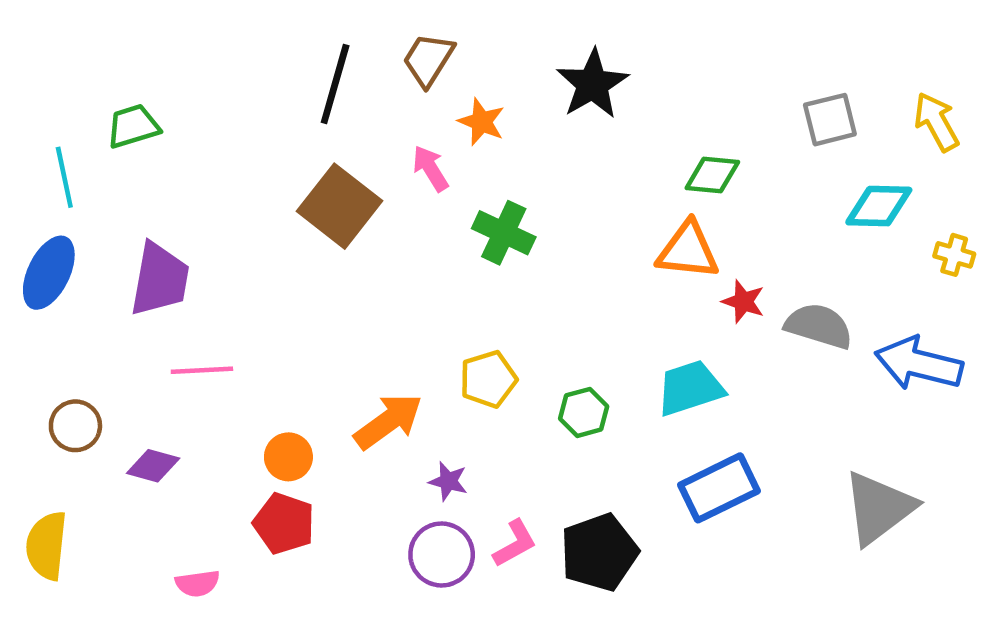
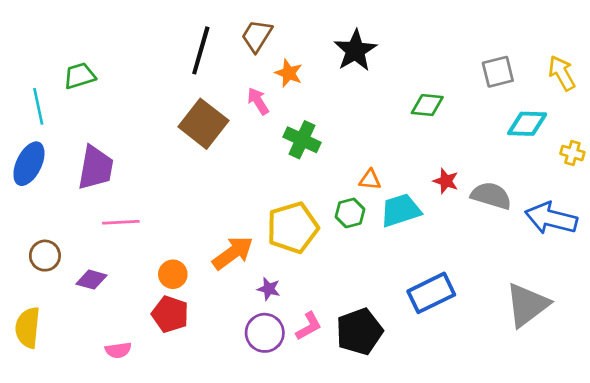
orange triangle: (688, 250) -> (370, 180), moved, size x0.6
yellow pentagon: (488, 379) -> (293, 228), size x1.5
cyan trapezoid: (690, 388) -> (401, 210), moved
green hexagon: (584, 412) -> (350, 213), moved

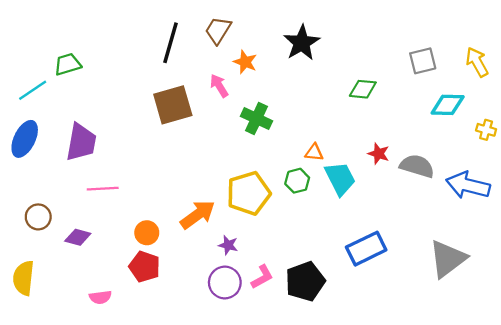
cyan line: (38, 106) -> (33, 90), turned 68
brown square: (203, 124) -> (173, 105), turned 36
cyan trapezoid: (401, 210) -> (340, 178), turned 81

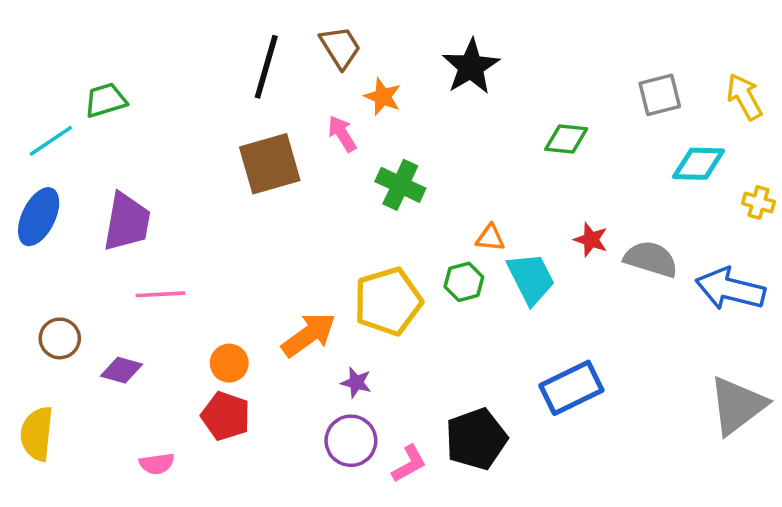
brown trapezoid: (218, 30) -> (340, 47), turned 116
gray triangle: (448, 259) -> (737, 405), moved
pink L-shape: (262, 277) -> (409, 464), moved

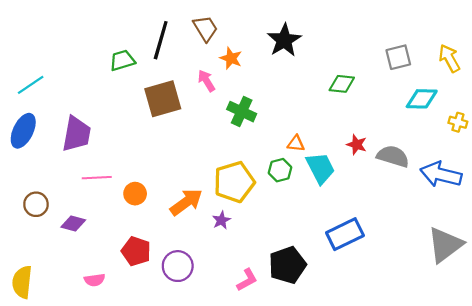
green trapezoid: (106, 100) -> (122, 60), moved
orange circle: (229, 363) -> (135, 194), moved
purple star: (356, 383) -> (221, 220), moved, turned 30
yellow semicircle: (37, 434) -> (22, 282), moved
purple circle: (351, 441) -> (178, 266), moved

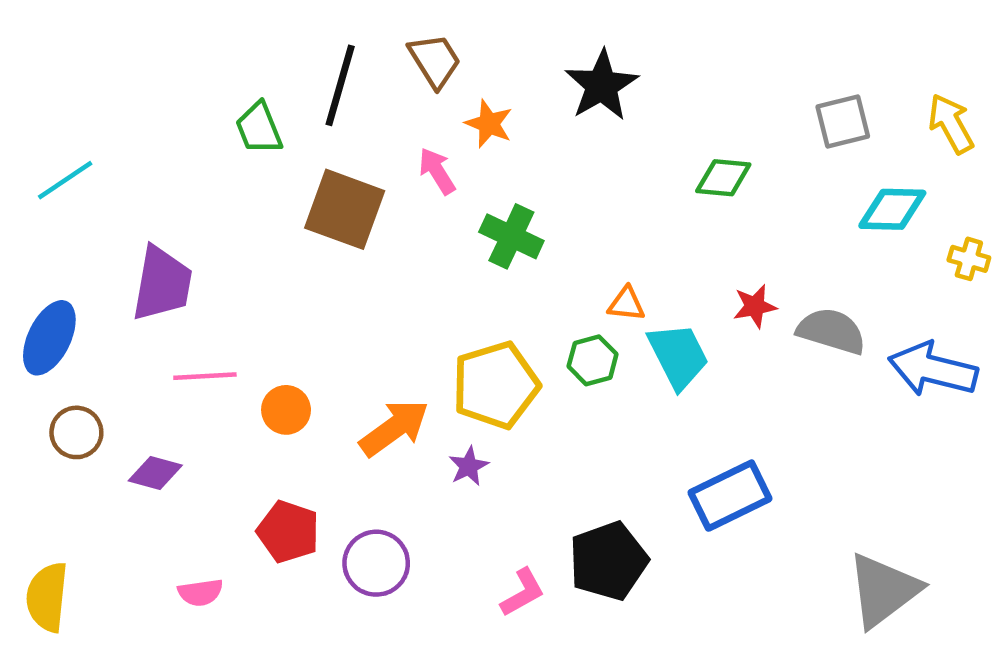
green trapezoid: (122, 60) -> (259, 128), turned -95
brown square: (163, 99) -> (345, 209), turned 36
blue ellipse: (23, 131) -> (49, 338), moved
red star: (357, 145) -> (755, 306), turned -30
gray triangle: (445, 245) -> (883, 590), moved

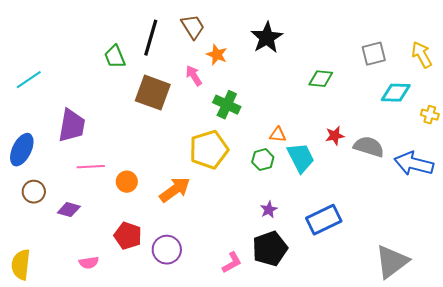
yellow pentagon: (496, 385) -> (209, 150), moved
purple star: (469, 466) -> (269, 210), moved

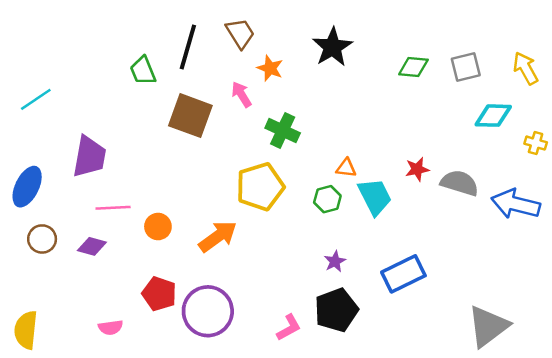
green diamond: (321, 79) -> (413, 67), moved
purple diamond: (69, 210) -> (92, 246), moved
purple circle: (167, 250) -> (208, 311), size x1.4

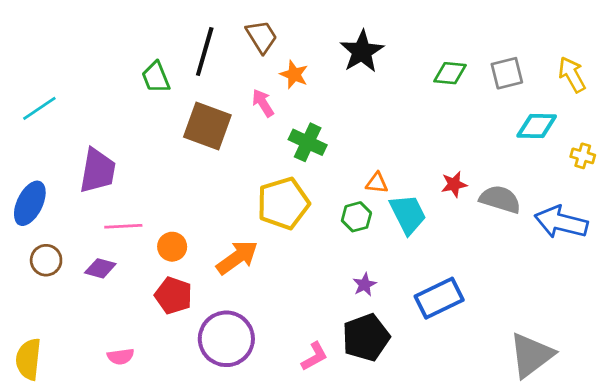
red pentagon: (159, 294) -> (173, 295), moved

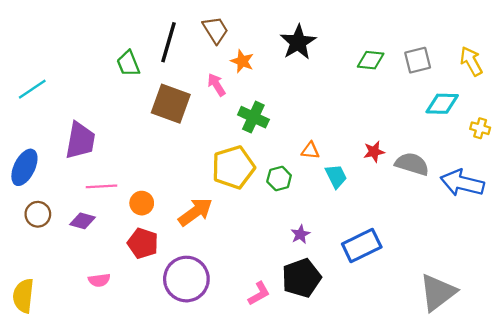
cyan trapezoid: (408, 214) -> (336, 176), size x0.7
green hexagon: (356, 217) -> (279, 179), moved
pink semicircle: (121, 356) -> (99, 280), moved

